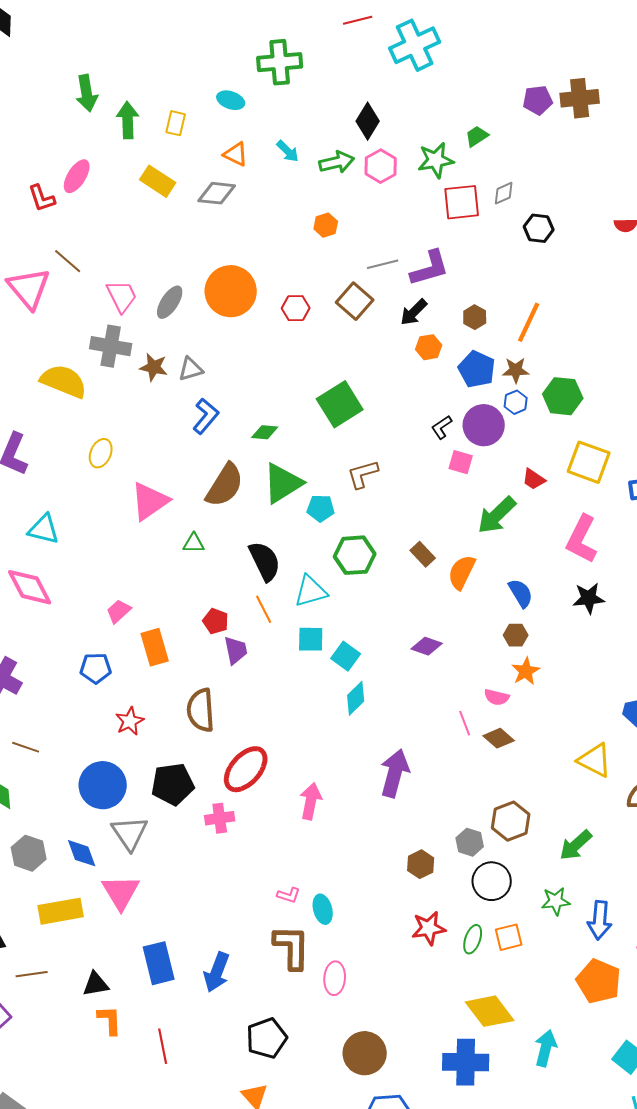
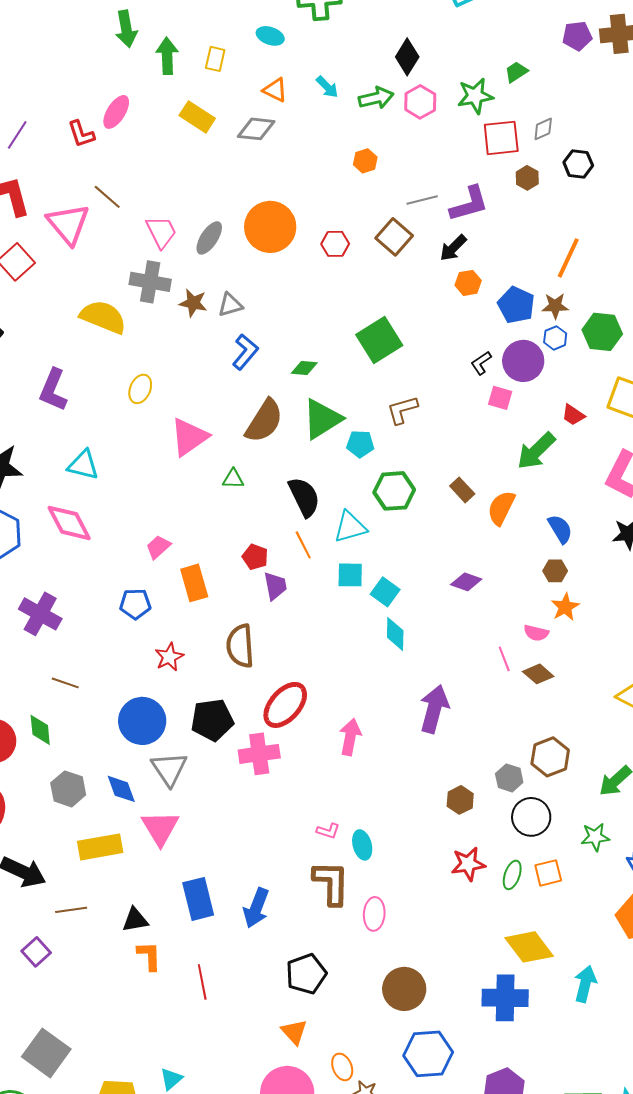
brown hexagon: (475, 317) -> (527, 178), moved
cyan diamond: (356, 698) -> (395, 634), turned -44
pink cross: (220, 818) -> (259, 754), size x1.4

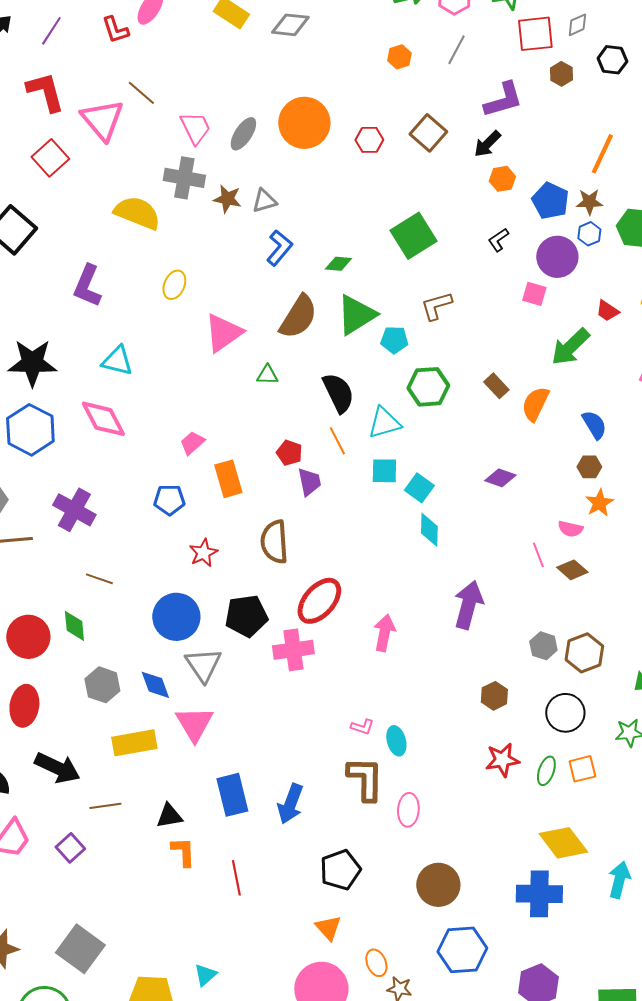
gray line: (422, 200) -> (456, 50), moved, turned -48
black L-shape: (481, 363) -> (498, 240), moved
gray hexagon: (509, 778) -> (543, 646), moved

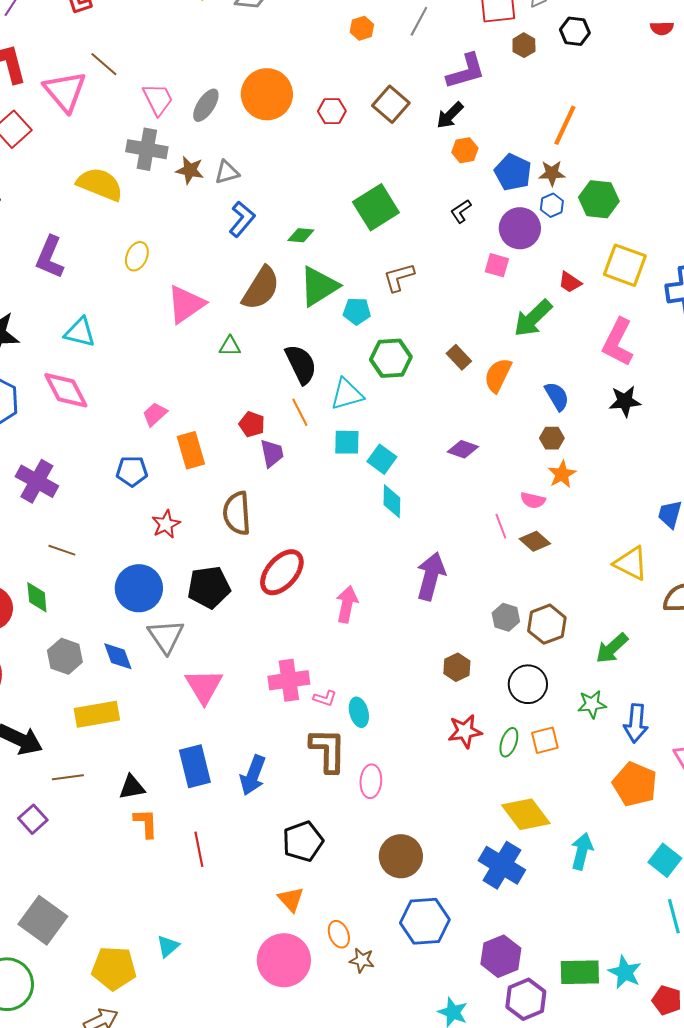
pink cross: (293, 650) -> (289, 680), moved
pink triangle: (194, 724) -> (204, 686), moved
blue cross: (539, 894) -> (502, 865), turned 30

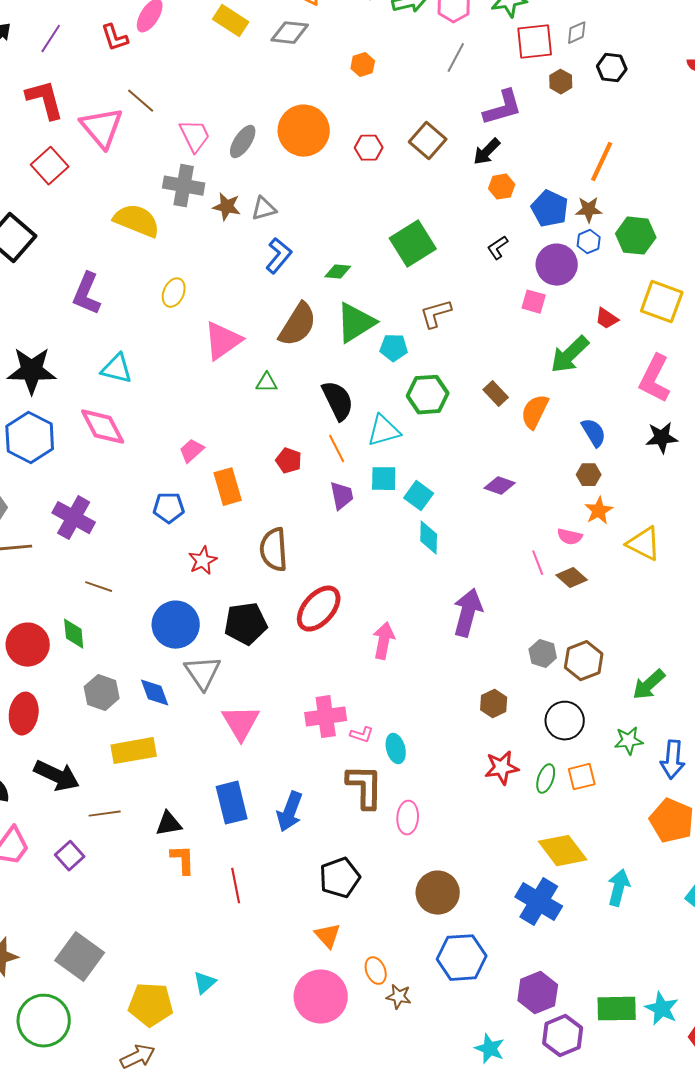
orange hexagon: (362, 28) -> (363, 65), moved
purple trapezoid: (272, 453) -> (342, 496), moved
yellow triangle: (631, 563) -> (644, 544), moved

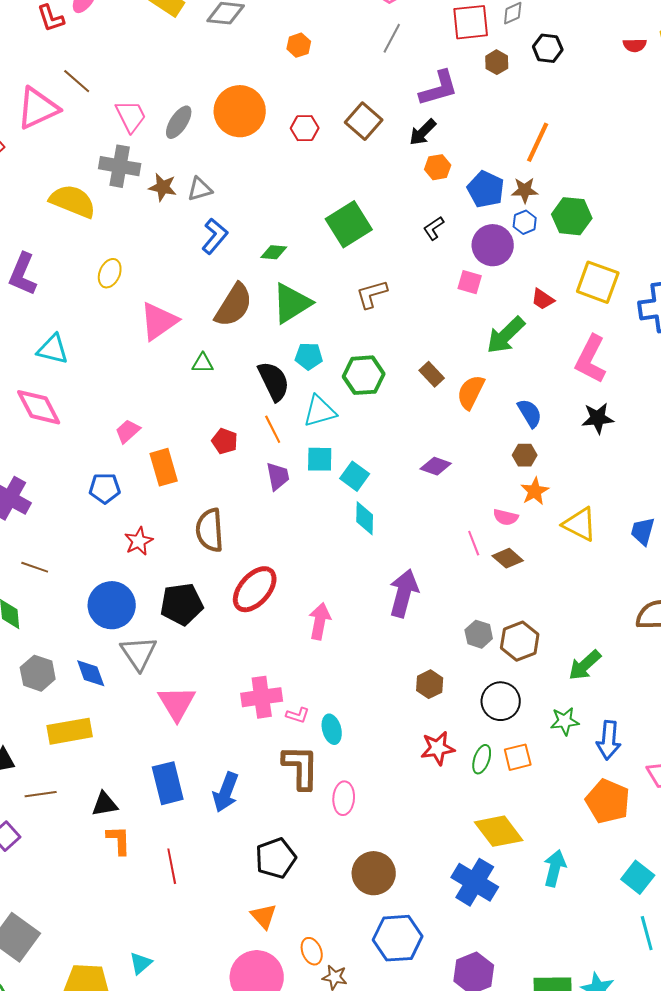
pink triangle: (102, 128) -> (38, 108), turned 45
cyan pentagon: (394, 348) -> (309, 356), moved

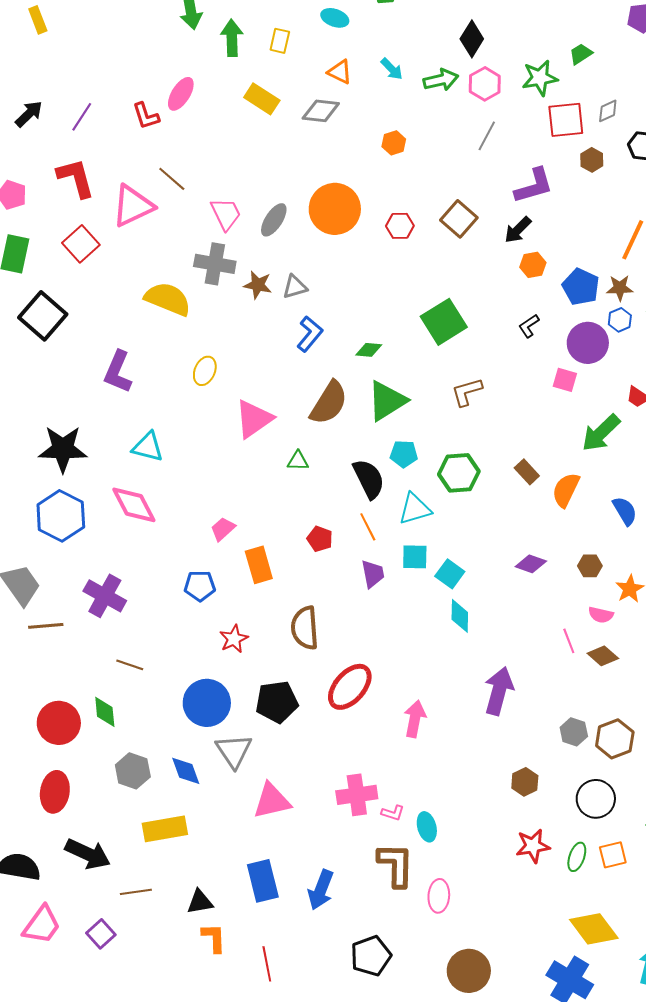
brown hexagon: (525, 455) -> (590, 566), moved
pink triangle: (177, 703) -> (272, 801), turned 48

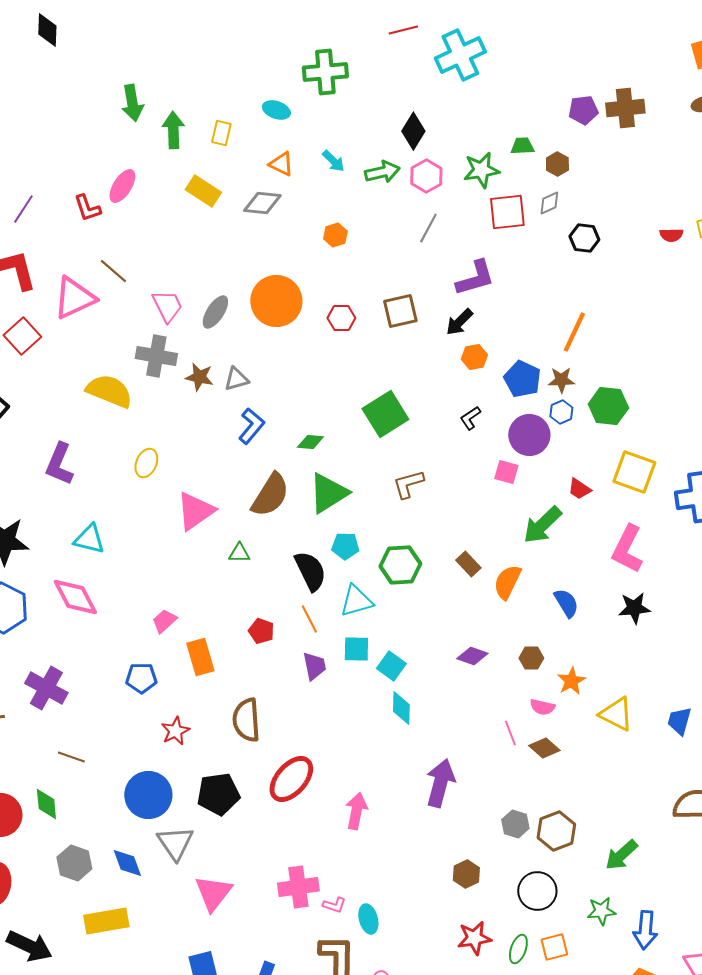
green trapezoid: (581, 54) -> (522, 146), turned 30
brown hexagon: (592, 160) -> (557, 164), moved
brown square: (459, 219) -> (400, 311), turned 36
pink triangle: (272, 801) -> (213, 893), turned -39

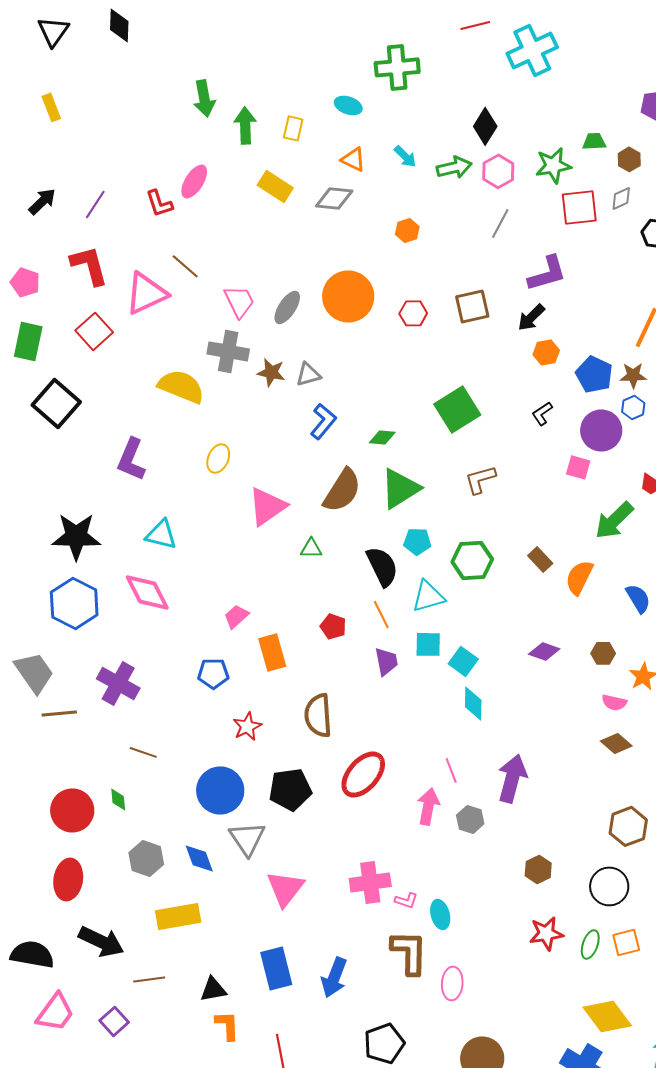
pink line: (510, 733) -> (451, 770), moved
green diamond: (46, 804) -> (118, 799), size x0.7
gray hexagon: (515, 824) -> (470, 819), moved

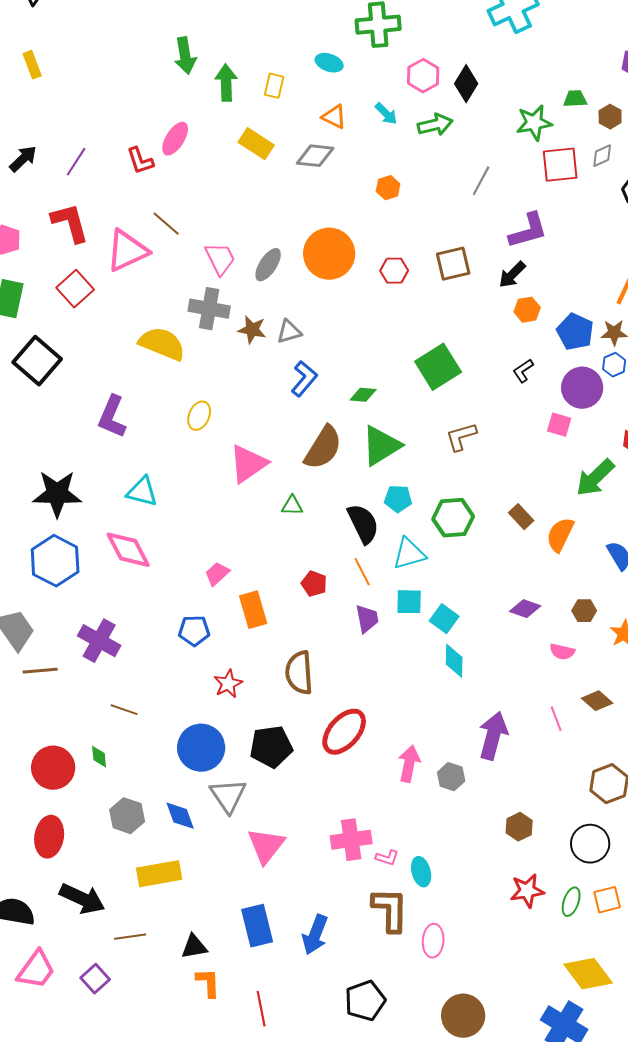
pink hexagon: (498, 171) -> (423, 76), moved
pink semicircle: (614, 702) -> (562, 652), moved
pink line: (451, 770) -> (556, 719), moved

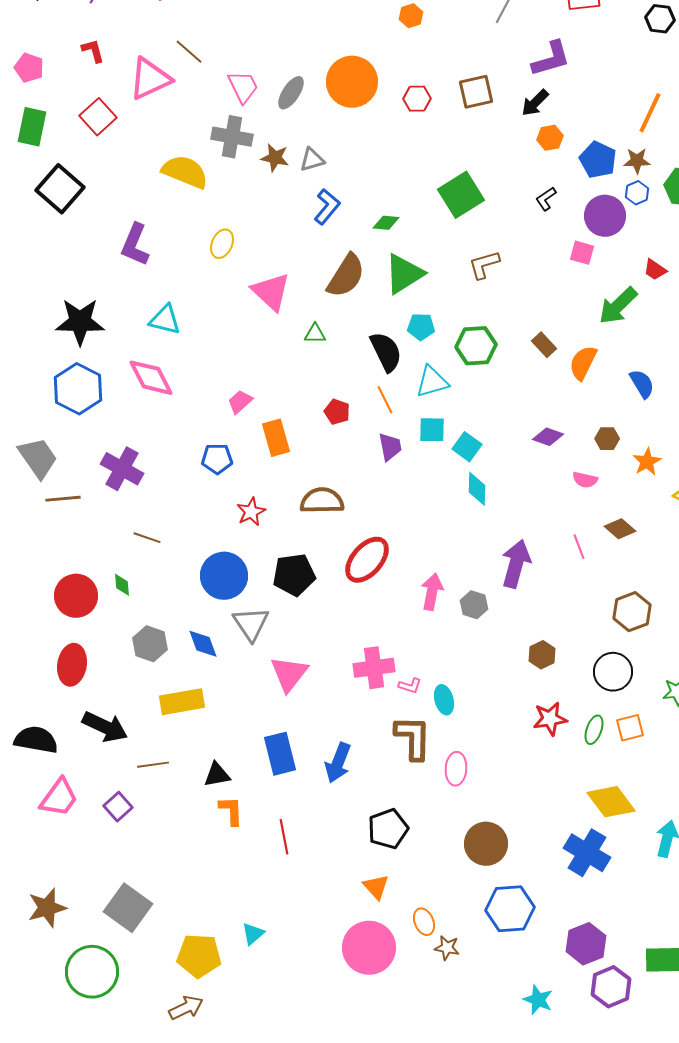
red L-shape: (70, 223) -> (93, 51), size x0.6
pink triangle: (248, 464) -> (271, 292), turned -42
brown semicircle: (299, 673) -> (322, 501), turned 93

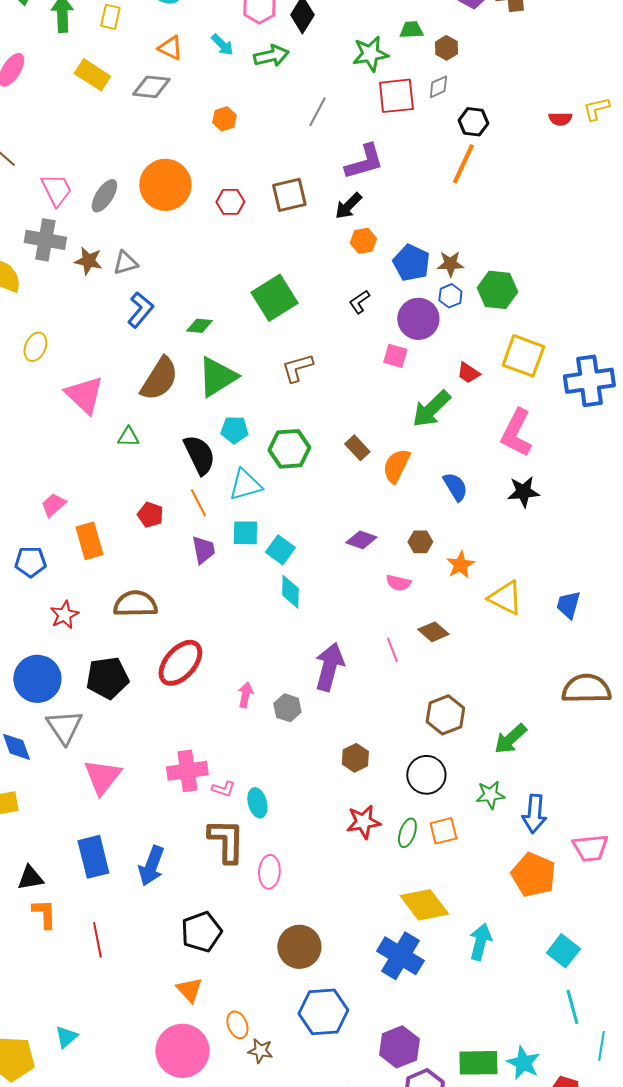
orange line: (650, 113) -> (463, 164), moved
pink arrow: (432, 592) -> (245, 695), size x0.7

